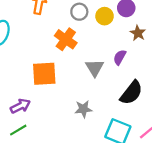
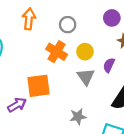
yellow circle: (105, 16) -> (85, 52), moved
purple arrow: (20, 106) -> (17, 105), moved

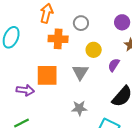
orange cross: (57, 52) -> (58, 39), moved, turned -36
gray triangle: (86, 77) -> (80, 72), moved
purple arrow: (17, 105) -> (25, 90), turned 30

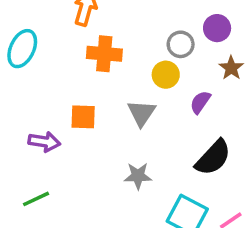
gray circle: (81, 23) -> (181, 44), moved
orange square: (47, 75) -> (83, 117), size x0.7

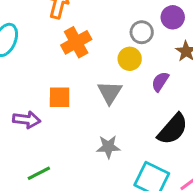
orange cross: (104, 54) -> (76, 42), turned -32
green line: (36, 199) -> (39, 173), moved

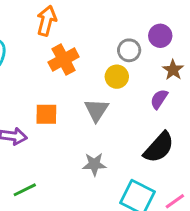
purple semicircle: (160, 82) -> (159, 99), moved

